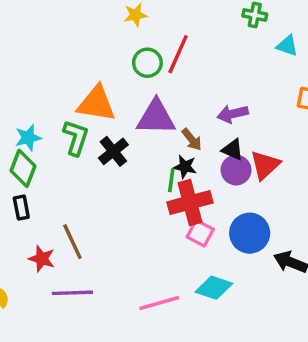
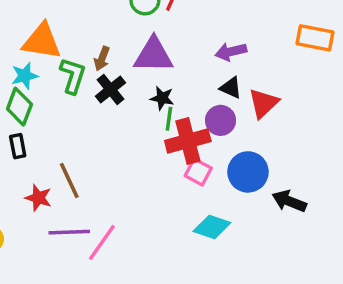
orange triangle: (96, 104) -> (42, 41), moved
brown arrow: (192, 139) -> (102, 59), moved, turned 60
black star: (185, 167) -> (162, 98), moved
purple circle: (236, 170) -> (220, 120), moved
pink line: (159, 303) -> (102, 242), moved, turned -39

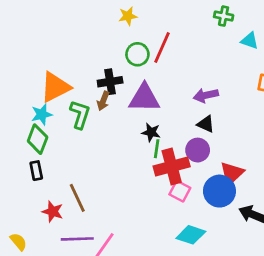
orange triangle: (42, 41) -> (55, 87), turned -36
black cross: (111, 89) -> (110, 82), moved, turned 30
red triangle: (263, 103) -> (232, 173), moved

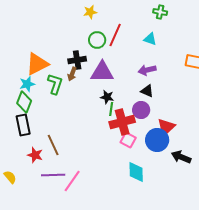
cyan triangle: (250, 41) -> (150, 39), moved
black rectangle: (36, 171) -> (23, 125), size x1.5
cyan diamond: (191, 235) -> (136, 172), turned 70

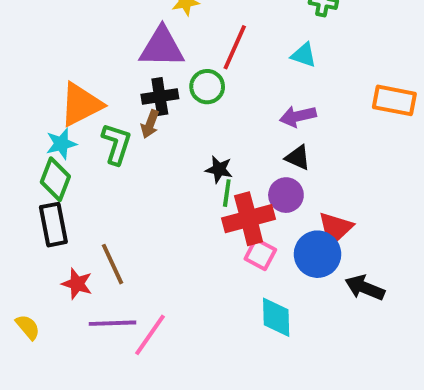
green circle: (97, 40) -> (207, 87), moved
purple triangle: (102, 72) -> (162, 47), moved

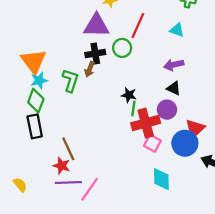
orange triangle: (81, 104) -> (34, 61), moved, turned -40
red star: (77, 284) -> (62, 166), moved

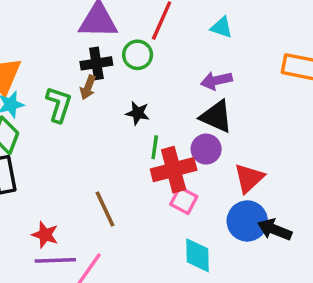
black triangle: (174, 88) -> (216, 116), size x1.5
black star: (129, 95) -> (138, 113), moved
blue circle: (185, 143) -> (247, 221), moved
brown line: (68, 149) -> (105, 209), moved

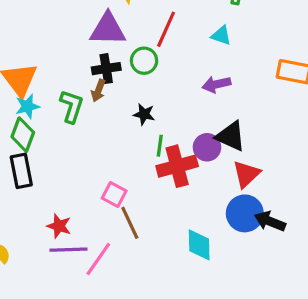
black triangle: (216, 116) -> (231, 136), moved
pink square: (184, 200) -> (114, 194), moved
brown line: (105, 209) -> (130, 223), moved

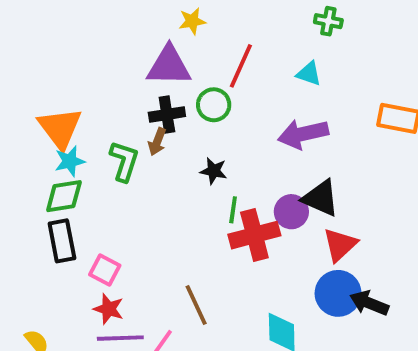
purple arrow: (216, 84) -> (303, 134), size x1.4
green diamond: (23, 135) -> (64, 196), turned 60
pink square: (114, 194) -> (105, 270), moved

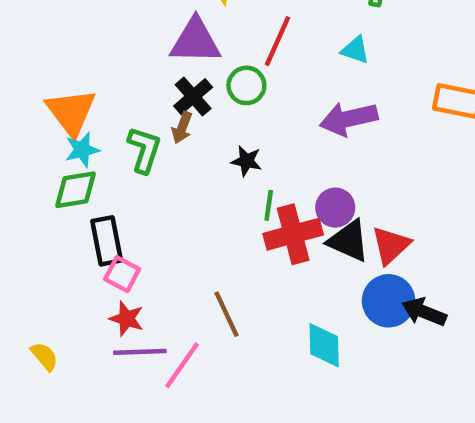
black cross: (167, 114) -> (193, 97), turned -32
black triangle: (321, 198) -> (349, 241), moved
black rectangle: (62, 241) -> (107, 241), moved

